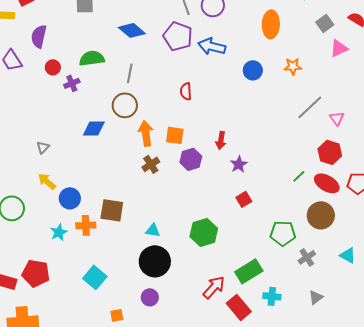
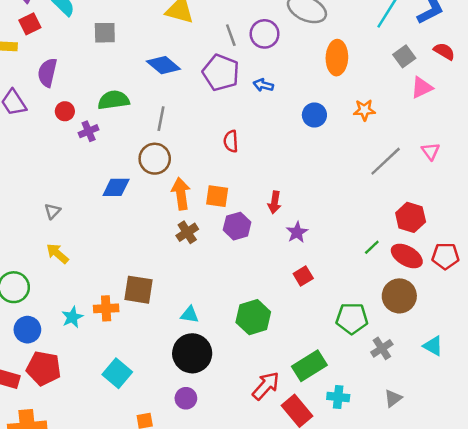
blue arrow: (212, 46) -> (263, 85), size x0.6
pink triangle: (337, 118) -> (430, 151), moved
blue circle: (70, 198) -> (27, 330), moved

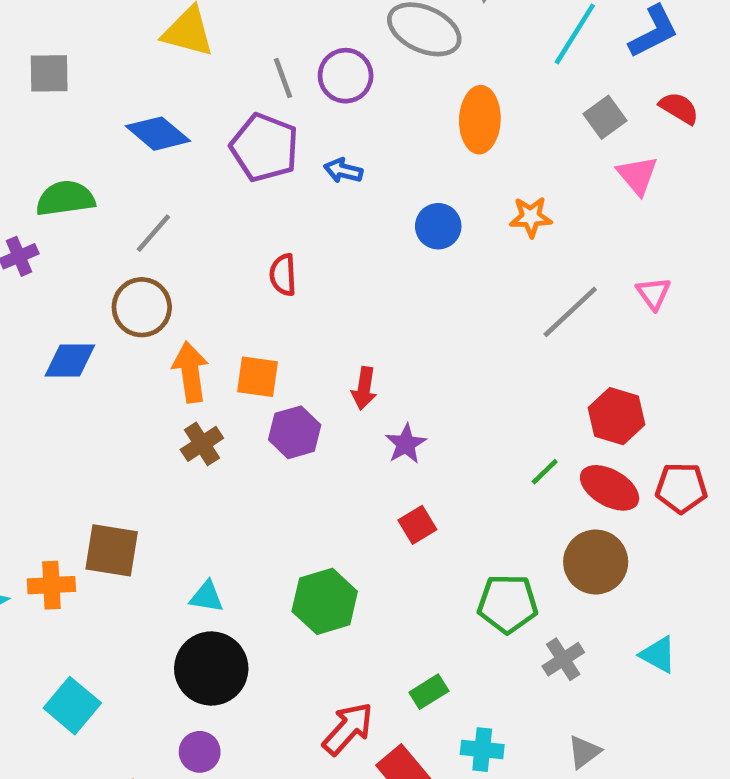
pink triangle: (422, 88) -> (637, 175), turned -45
gray line: (161, 119) -> (153, 233), turned 30
green rectangle: (309, 366) -> (429, 692), size x0.6

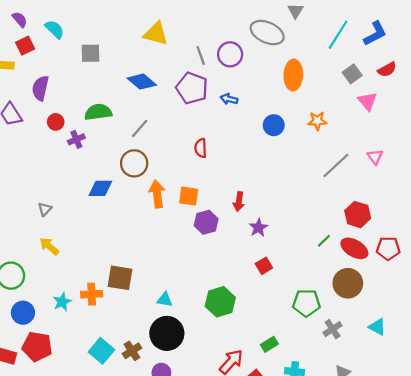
red semicircle: (679, 108) -> (387, 70), turned 120
brown cross: (202, 444) -> (132, 351), moved

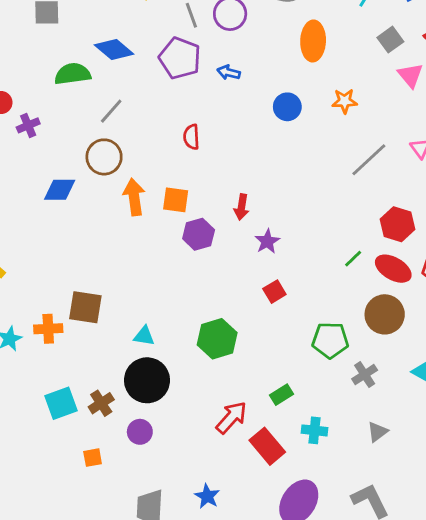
green semicircle: (98, 112) -> (73, 74), moved
cyan square: (101, 351) -> (61, 403), turned 30

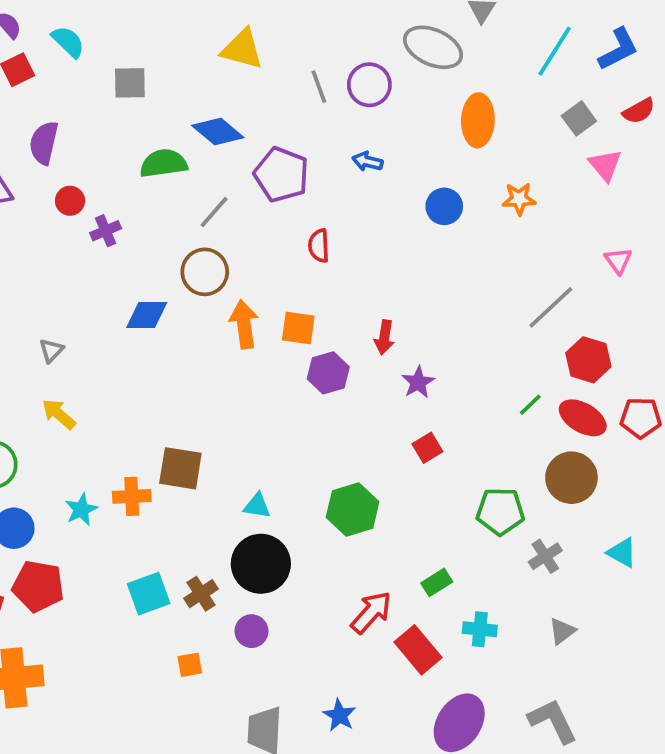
purple pentagon: (180, 58) -> (281, 175), moved
gray line: (369, 160) -> (551, 307), moved

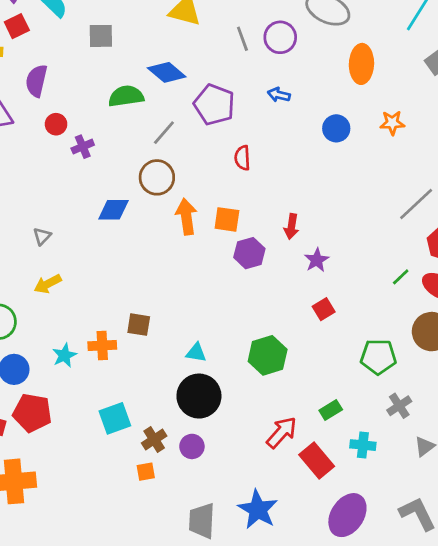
yellow arrow: (59, 414) -> (48, 284), turned -68
brown square: (180, 468) -> (139, 325), size x0.7
gray cross: (545, 556) -> (399, 406), moved
brown cross: (201, 594) -> (154, 439), moved
blue star: (339, 715) -> (258, 509), size x1.6

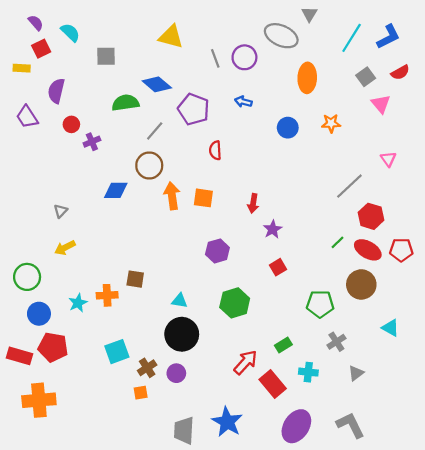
purple hexagon: (249, 253) -> (217, 251), moved

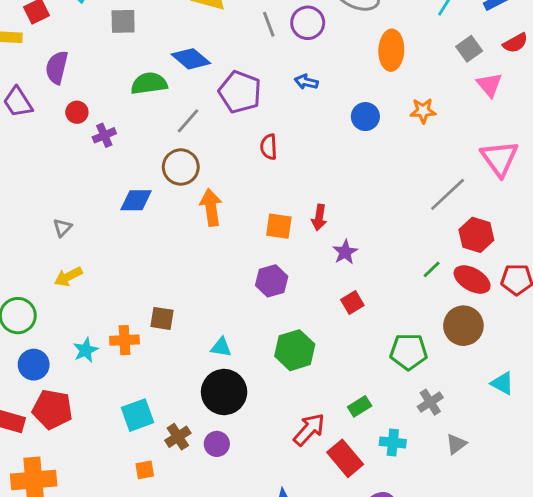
pink triangle: (388, 159) -> (499, 158), size x1.8
orange square: (203, 198) -> (279, 226), moved
orange square: (141, 393) -> (145, 470), moved

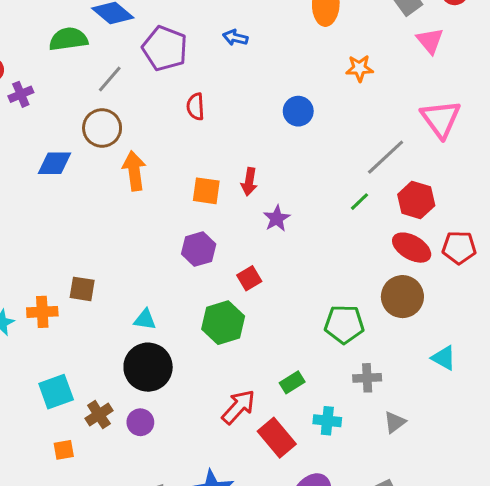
blue circle: (365, 117) -> (298, 111), moved
green line: (432, 269) -> (360, 202), moved
red square: (352, 303) -> (249, 278), moved
gray cross: (430, 402) -> (367, 378), turned 30

